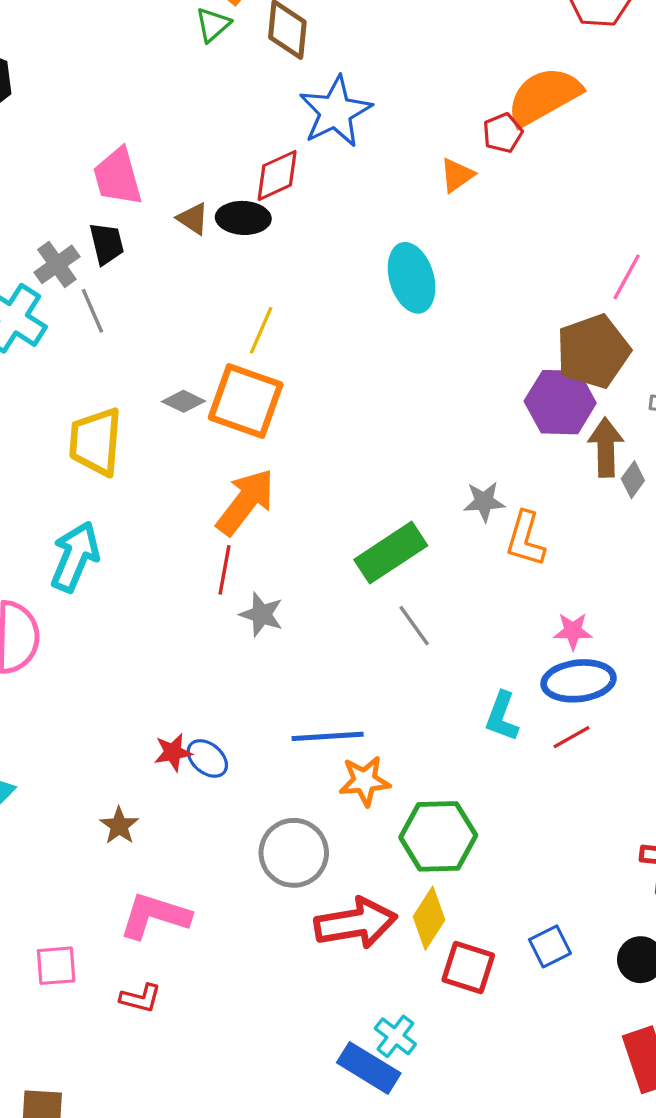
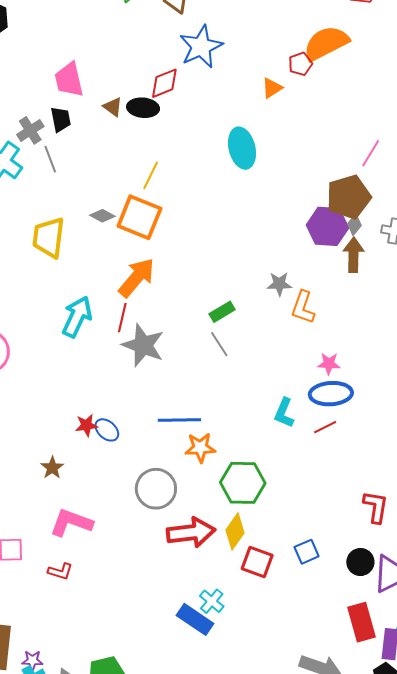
gray diamond: (633, 480) -> (354, 225), moved
green rectangle: (391, 553) -> (222, 312), size x0.6
cyan arrow: (75, 557) -> (77, 317), moved
gray star: (262, 614) -> (143, 345), size x1.6
gray line: (414, 626) -> (219, 344), moved

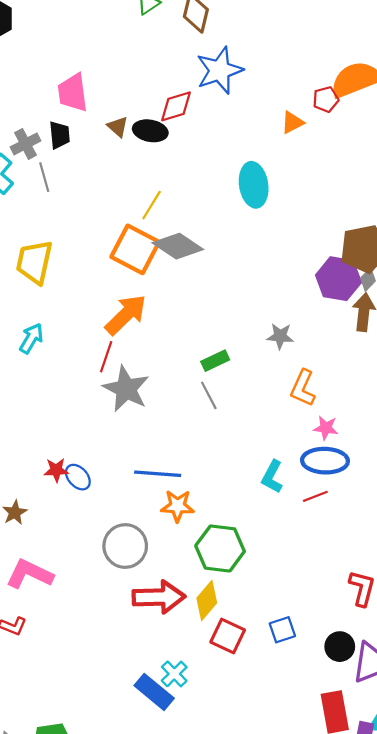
gray diamond: (102, 216) -> (178, 246), moved, size x1.8
orange L-shape: (303, 307) -> (303, 388), moved
cyan arrow: (77, 317) -> (31, 338), moved, size x0.7

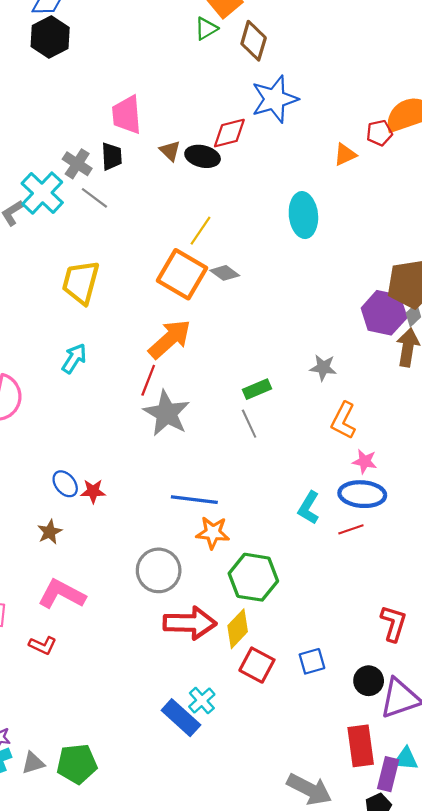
gray cross: (25, 144) -> (77, 164), turned -32
gray line: (44, 177) -> (94, 198), turned -40
gray diamond: (178, 246) -> (225, 273), size x0.6
blue ellipse: (78, 477) -> (65, 484), moved

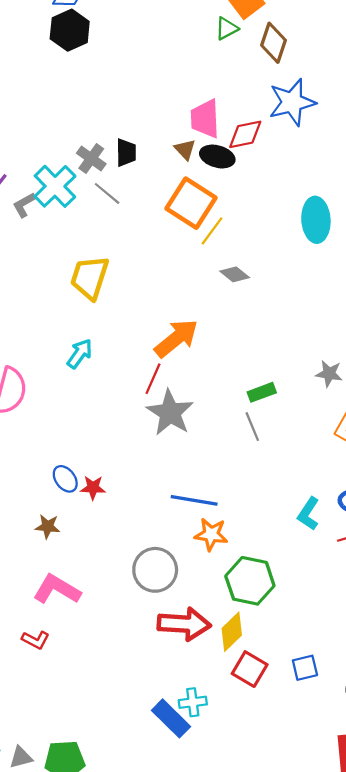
pink trapezoid: (127, 115) -> (205, 119), moved
orange square: (182, 274) -> (191, 203), moved
brown star: (50, 532) -> (48, 526), turned 30
cyan cross: (202, 701) -> (193, 702), turned 32

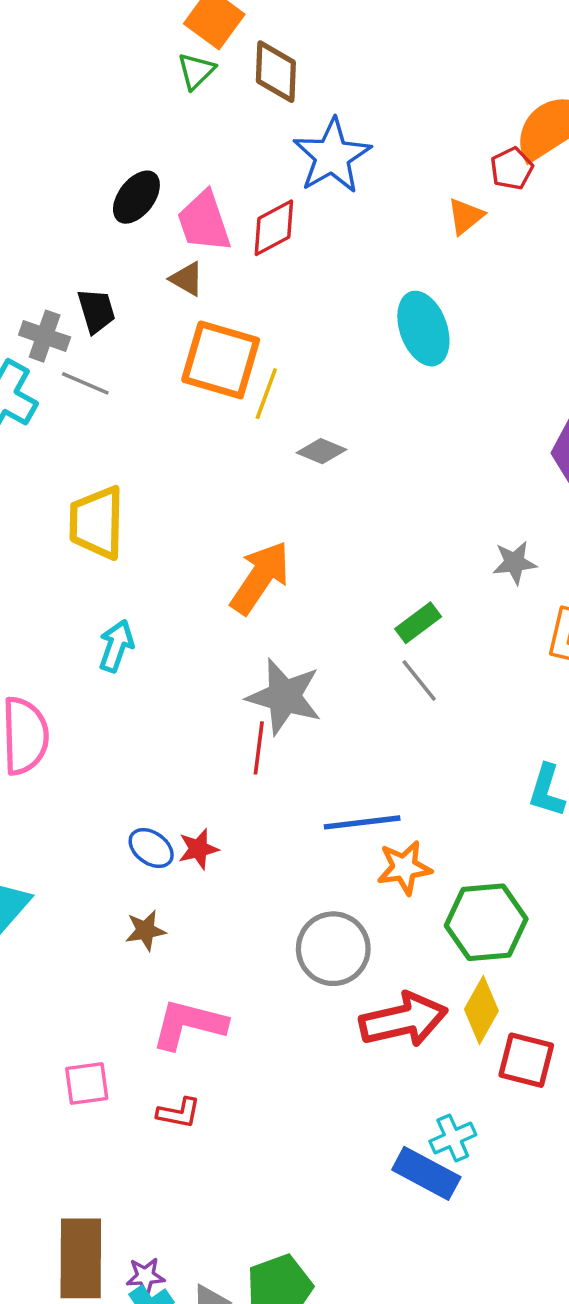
black ellipse: (217, 157) -> (136, 197), moved, turned -52
red line: (153, 379) -> (259, 748), moved

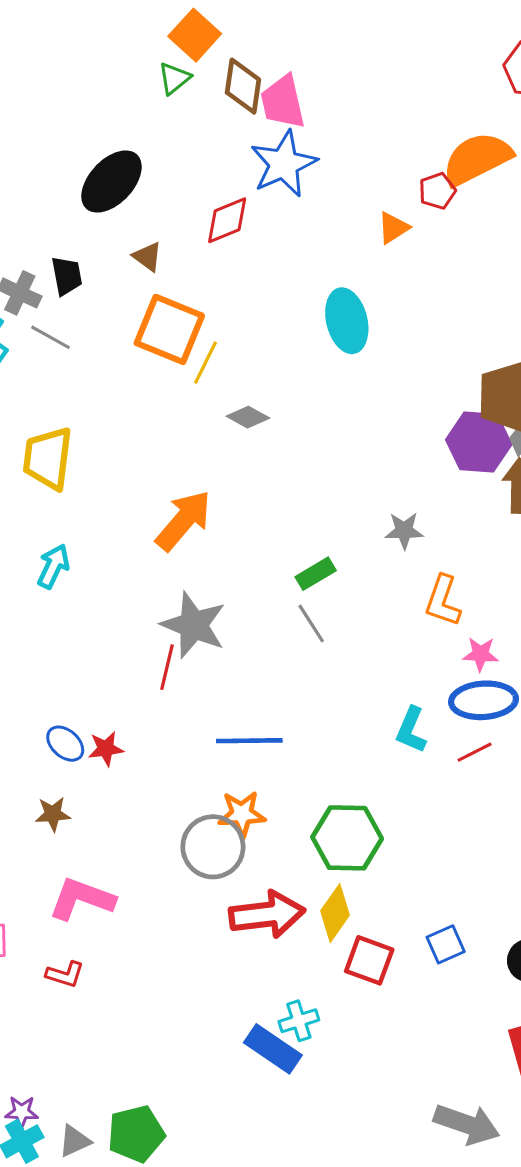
black ellipse: (136, 197) -> (111, 182), size x1.4
pink trapezoid: (204, 222) -> (283, 102), moved
orange star: (404, 868) -> (242, 814), moved

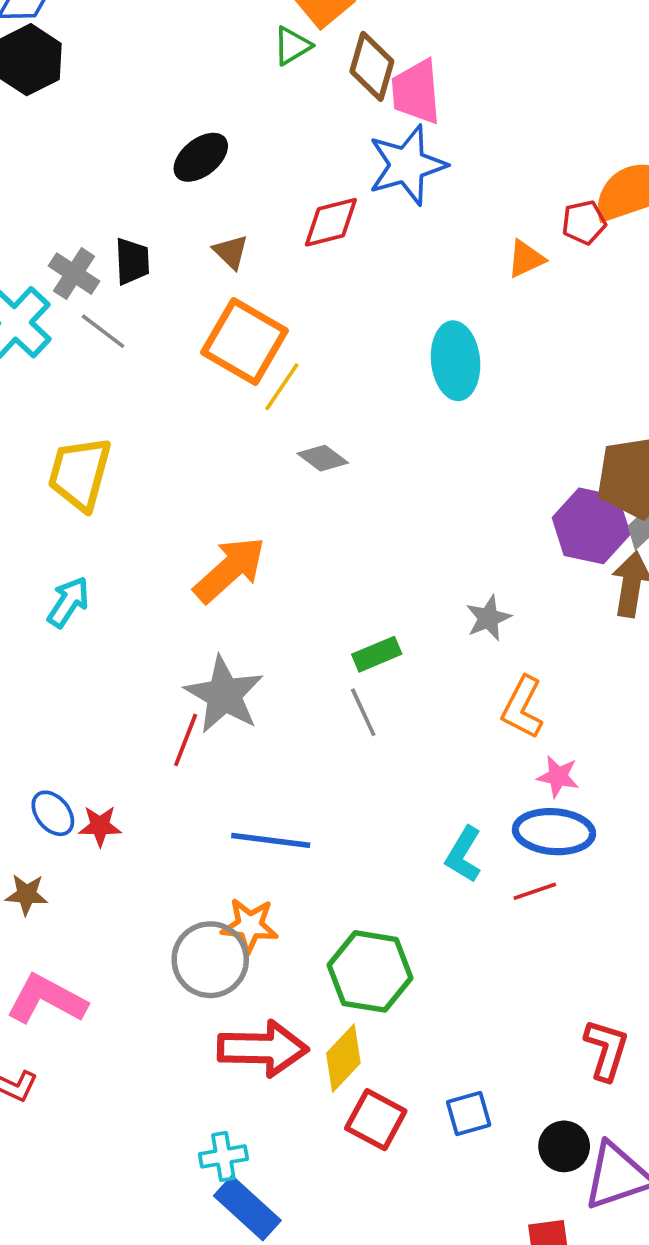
black ellipse: (111, 182) -> (201, 157), size x0.7
gray star: (404, 531) -> (488, 618), turned -30
cyan cross: (299, 1021) -> (223, 1156), moved

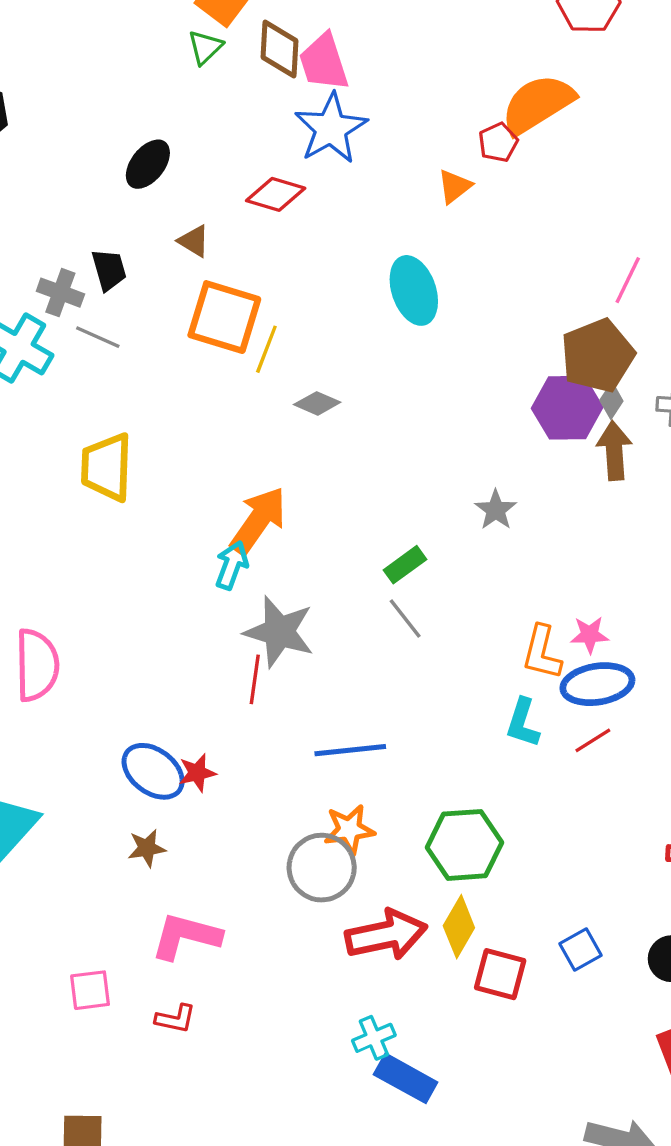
red diamond: (331, 222) -> (276, 194), turned 44
cyan arrow: (68, 602) -> (232, 565), moved
orange L-shape: (522, 707) -> (542, 652), moved
blue ellipse: (53, 813) -> (153, 771), size x1.5

